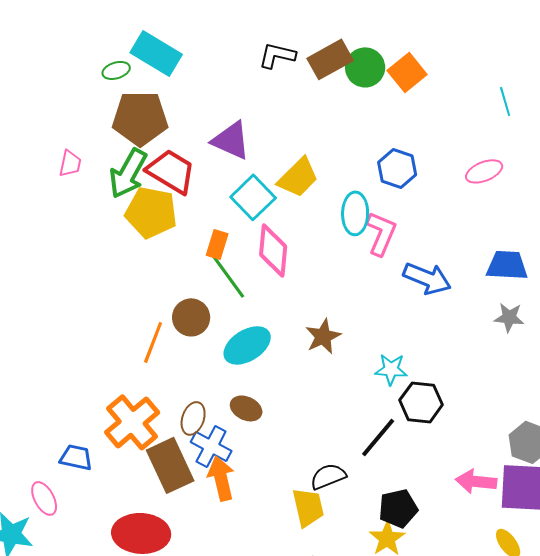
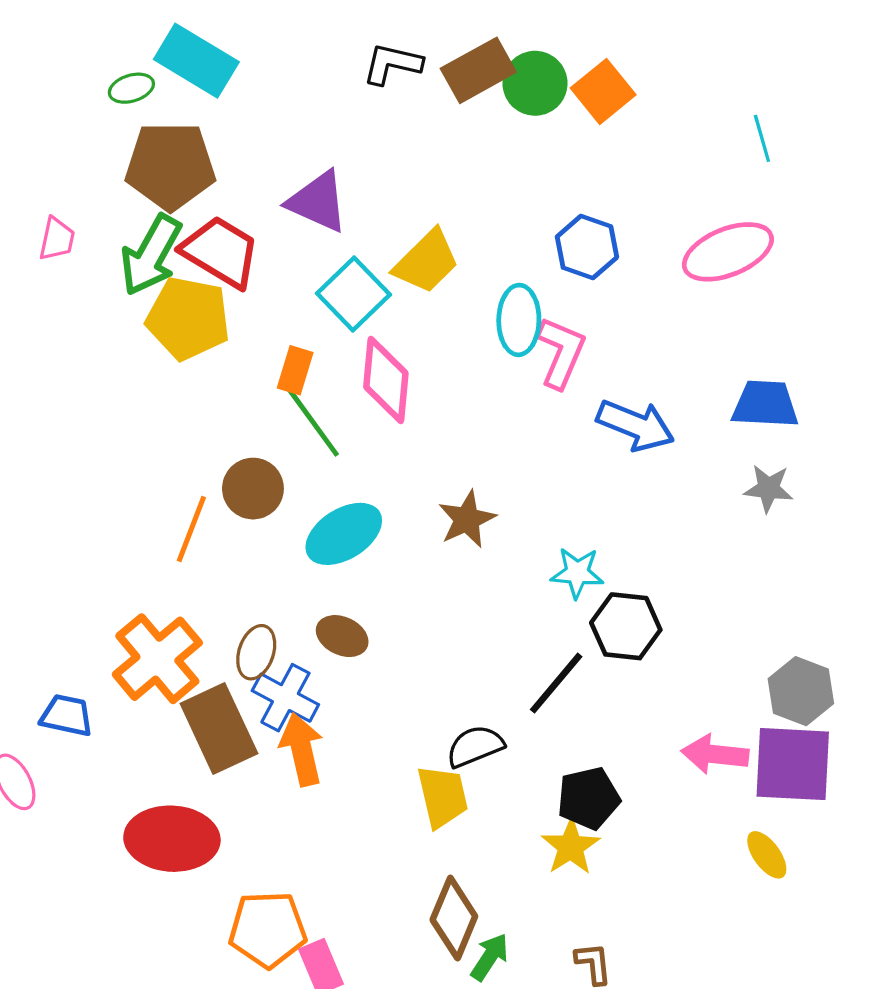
pink ellipse: (484, 171) -> (728, 252), size x1.5

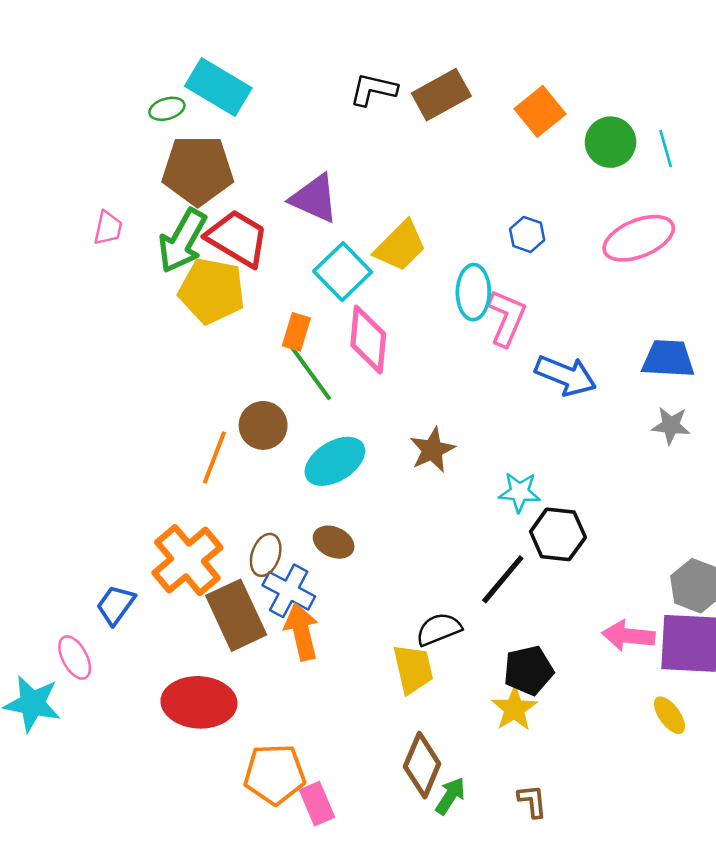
green circle: (535, 83) -> (611, 142), moved
blue hexagon: (587, 247) -> (527, 234), size x0.7
blue trapezoid: (67, 715) -> (116, 605), turned -66

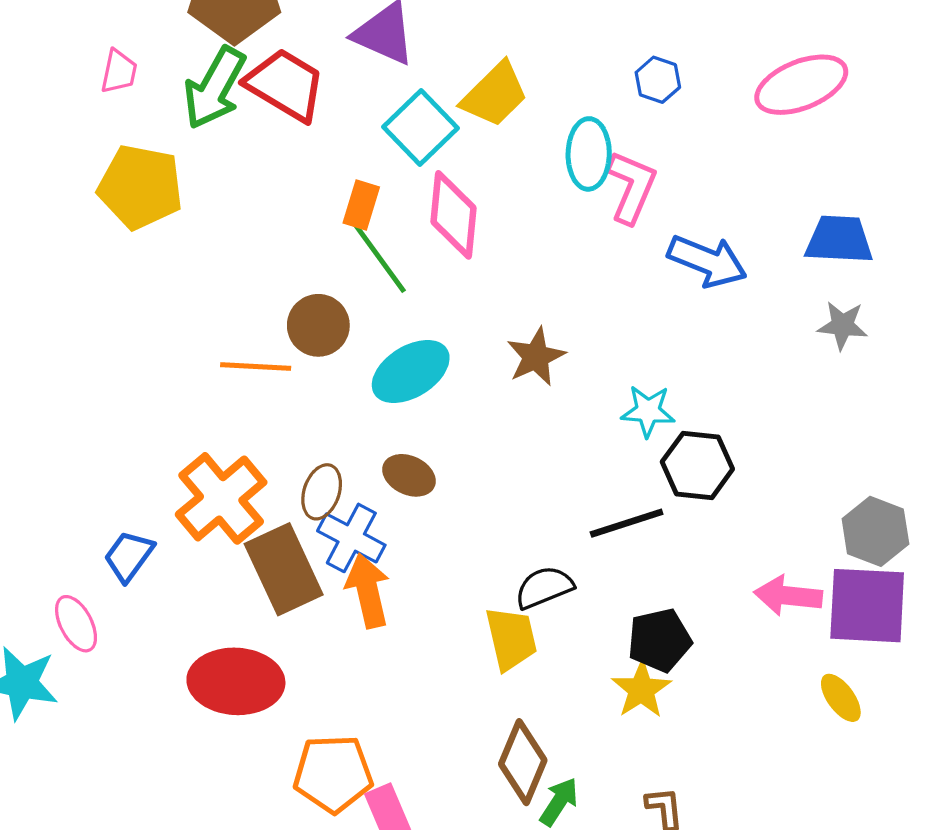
yellow pentagon: (212, 291) -> (140, 187), moved
orange line: (214, 457) -> (256, 367), turned 72
black line: (503, 579) -> (627, 523), turned 32

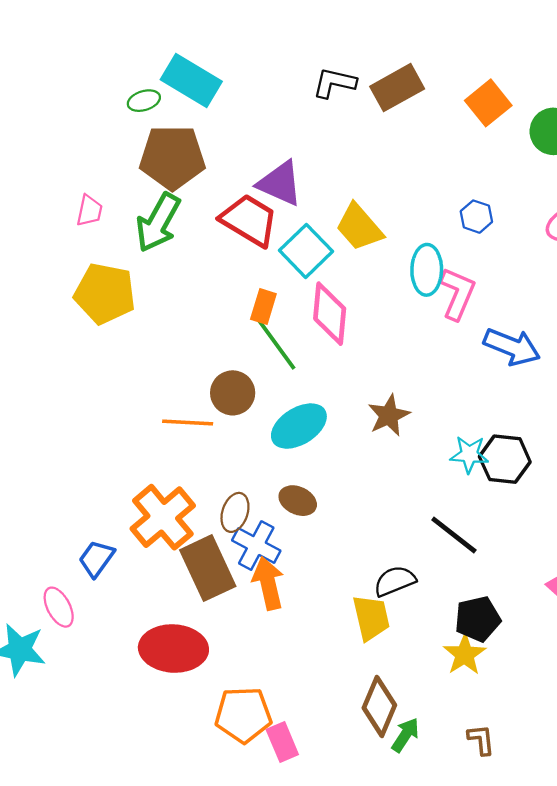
red trapezoid: (285, 85) -> (249, 220), moved
yellow trapezoid: (495, 95) -> (359, 227), turned 94
black hexagon: (697, 465) -> (505, 459), moved
black line: (627, 523) -> (454, 535), turned 56

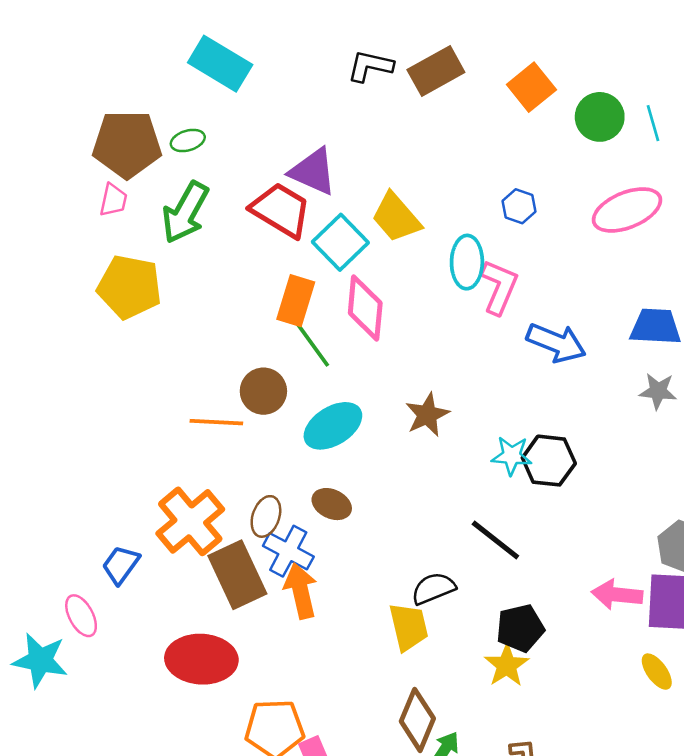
green ellipse: (144, 101) -> (188, 141), moved
brown pentagon: (172, 157) -> (127, 144), moved
orange rectangle: (263, 307) -> (296, 301), size x1.4

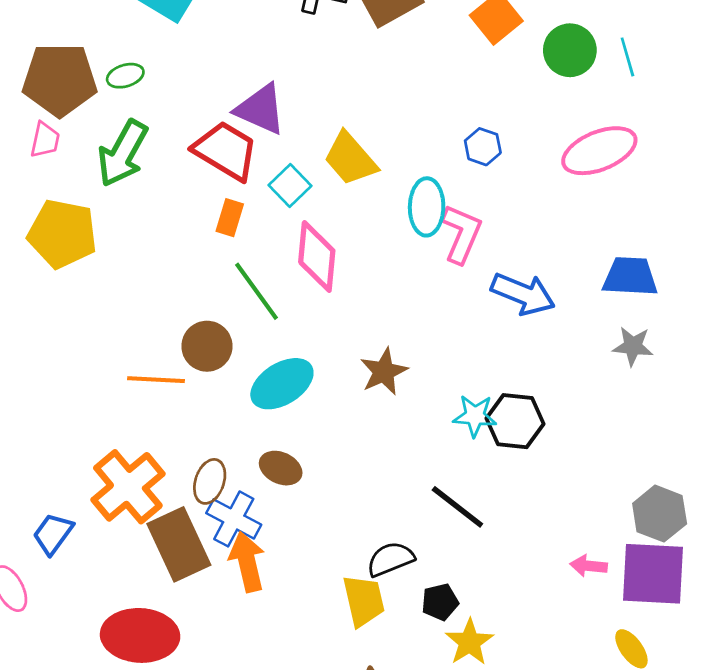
cyan square: (340, 242) -> (290, 185), size x0.7
orange rectangle: (296, 301) -> (230, 218), moved, size x0.7
pink arrow: (617, 595) -> (589, 566), size x0.7
black pentagon: (520, 628) -> (440, 602), moved, size x0.7

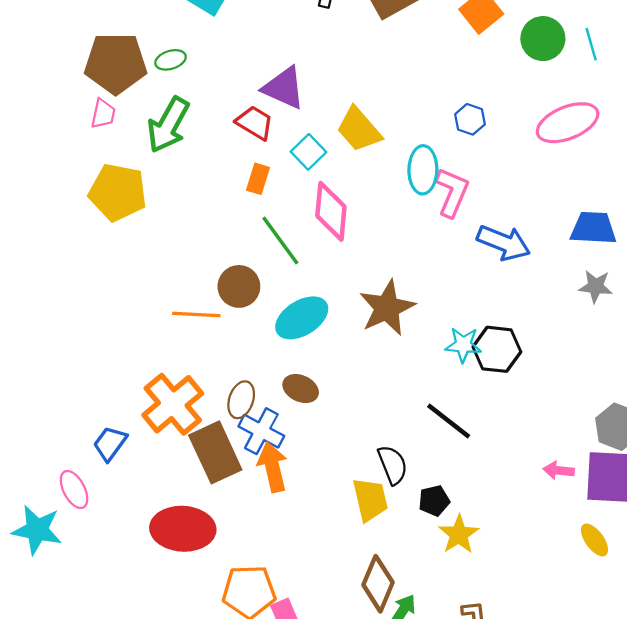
red trapezoid: (226, 151) -> (255, 123), size x0.7
brown star: (384, 372) -> (387, 308), size x1.4
black semicircle: (390, 559) -> (393, 465), turned 90

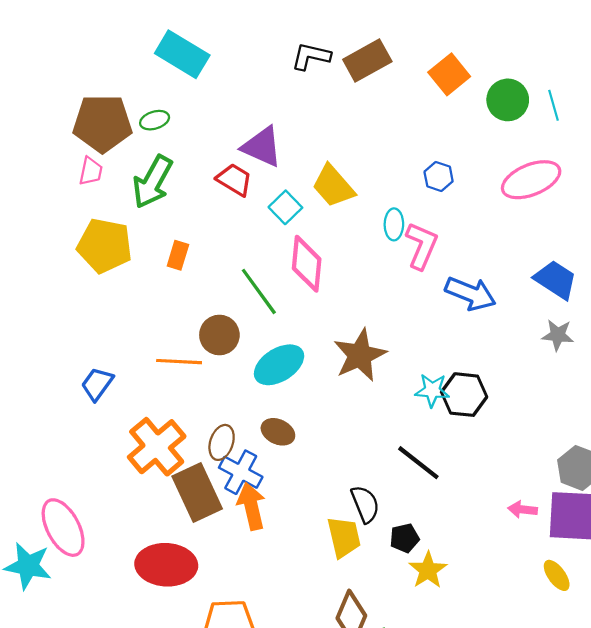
cyan ellipse: (423, 170) -> (394, 224), size x0.7
orange rectangle: (258, 179) -> (178, 255), moved
blue trapezoid: (593, 228) -> (556, 280), turned 30
blue trapezoid: (110, 443) -> (97, 384), moved
pink ellipse: (74, 489) -> (63, 528), size x1.6

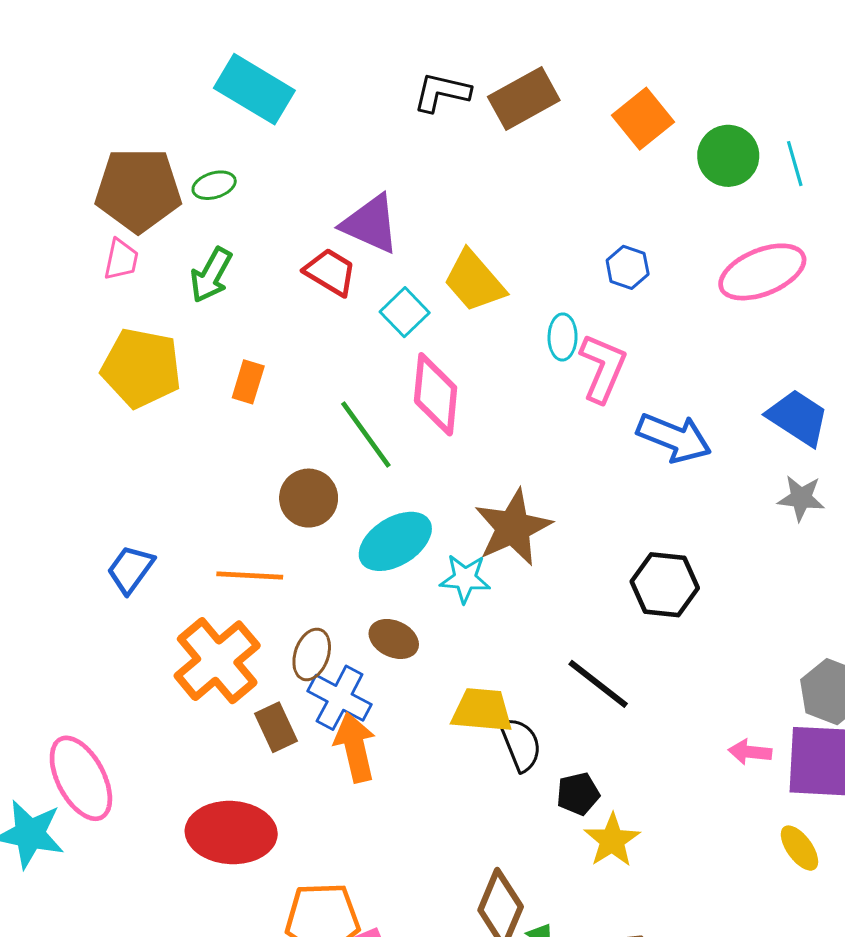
green arrow: (152, 182) -> (211, 275), size x0.7
orange line: (179, 362) -> (250, 575), moved
cyan star: (432, 390) -> (465, 579), moved
brown rectangle: (197, 492) -> (276, 727), size x0.6
yellow trapezoid: (344, 537) -> (482, 710), moved, turned -72

